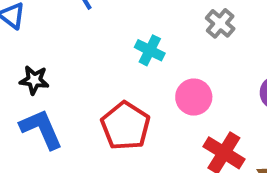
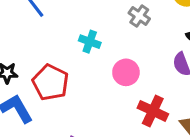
red pentagon: (126, 126) -> (50, 82), moved

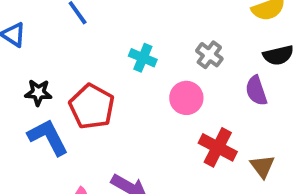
gray cross: (139, 16) -> (209, 55), moved

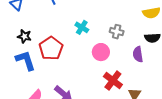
gray cross: (209, 55) -> (117, 32), turned -32

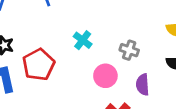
purple semicircle: (138, 54) -> (143, 85), moved

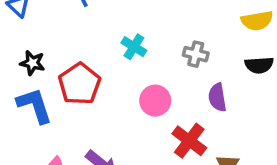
pink circle: (105, 76) -> (155, 101), moved

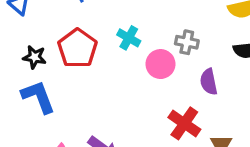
red pentagon: (80, 84) -> (78, 48), moved
pink circle: (155, 101) -> (161, 64), moved

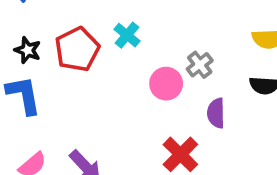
cyan cross: (129, 38) -> (127, 35), moved
gray cross: (187, 42) -> (200, 65), turned 30

